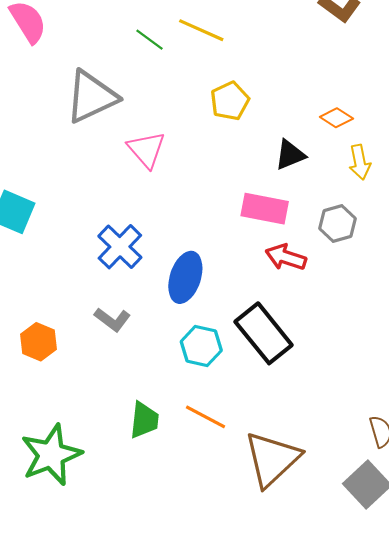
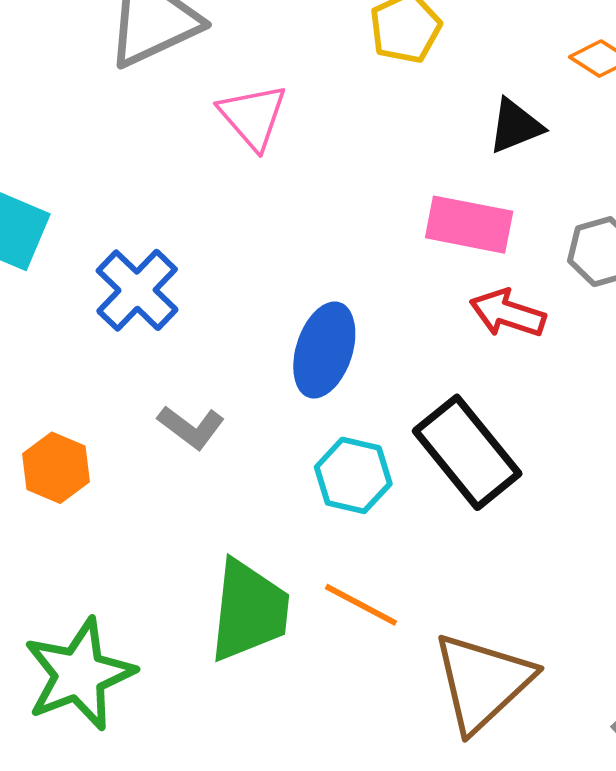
blue cross: (120, 247) -> (137, 290), moved
green trapezoid: (144, 420) -> (249, 611), size x1.5

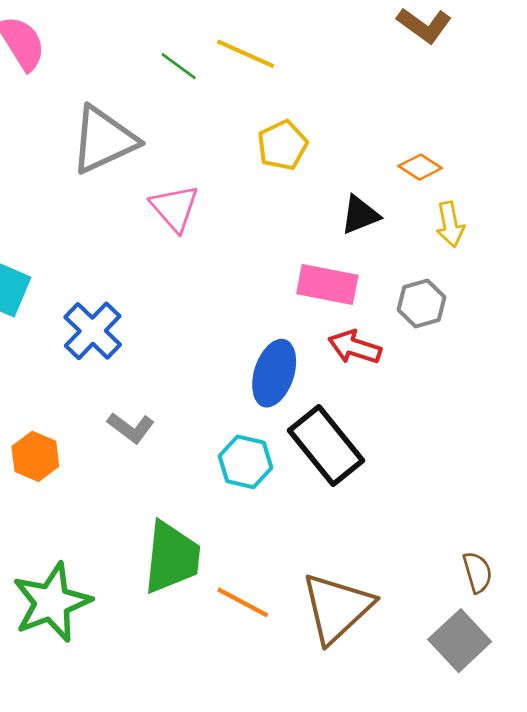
blue ellipse: (324, 350) -> (274, 373), moved
orange line: (361, 605) -> (243, 602), moved

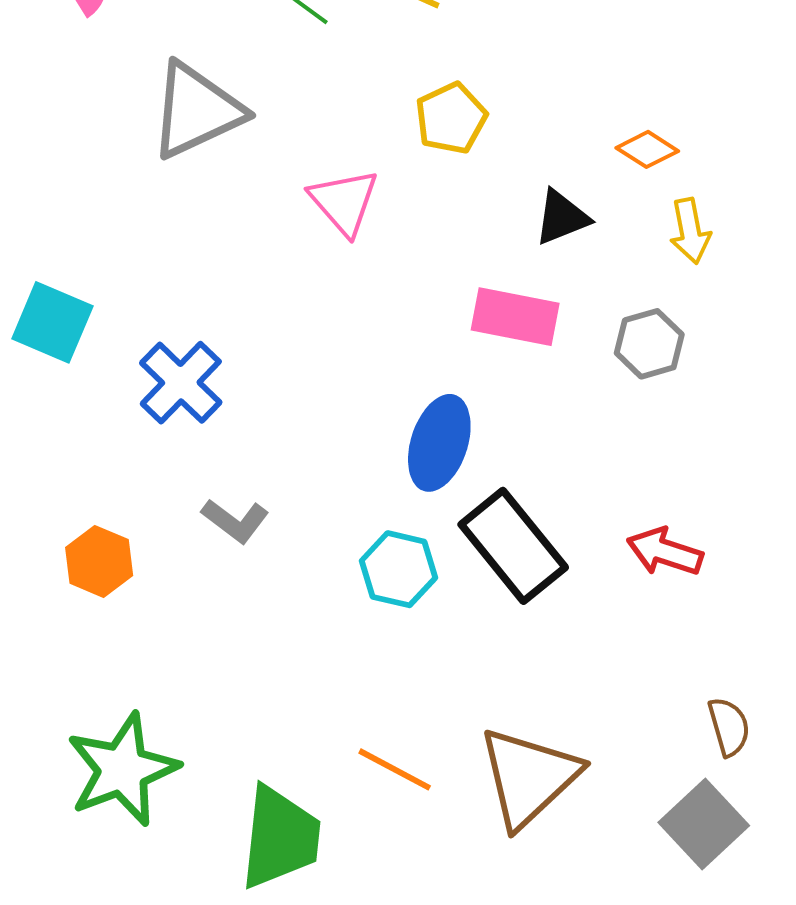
pink triangle: (175, 208) -> (344, 202), moved
red arrow: (355, 347) -> (665, 552), moved
green trapezoid: (172, 557) -> (280, 837), moved

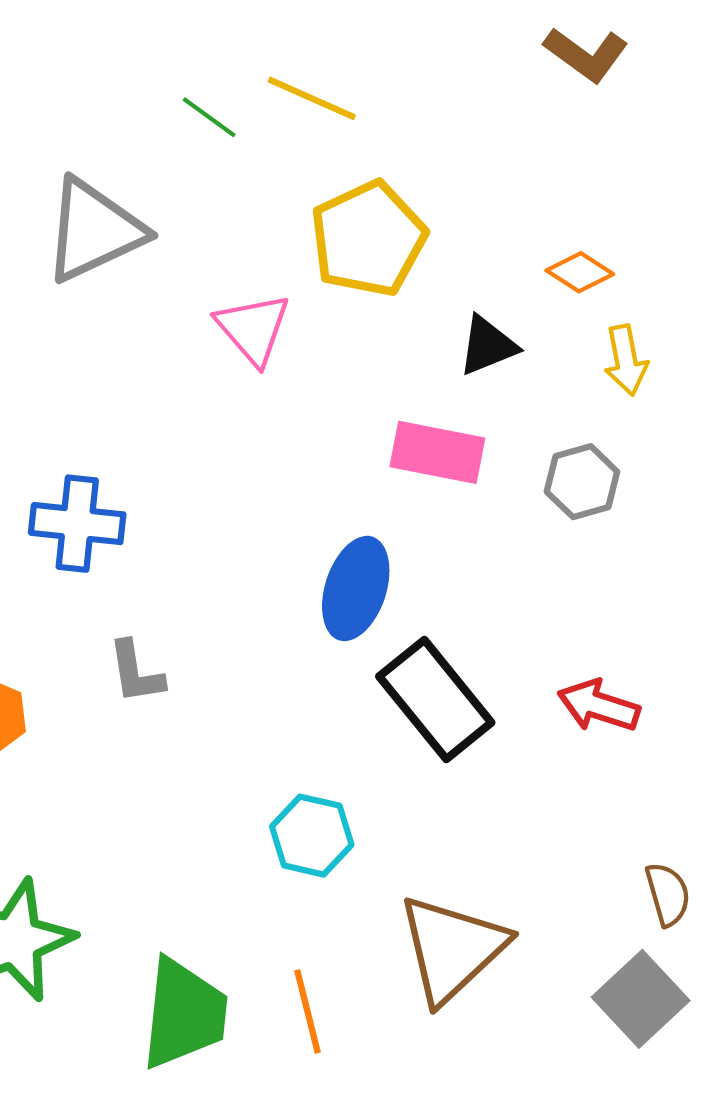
yellow pentagon: (451, 118) -> (368, 239), size x1.5
blue cross: (181, 383) -> (77, 524), turned -38
gray L-shape: (235, 521) -> (136, 672), turned 44
cyan hexagon: (398, 569) -> (312, 836), moved
orange line: (395, 769) -> (308, 1012), moved, turned 48

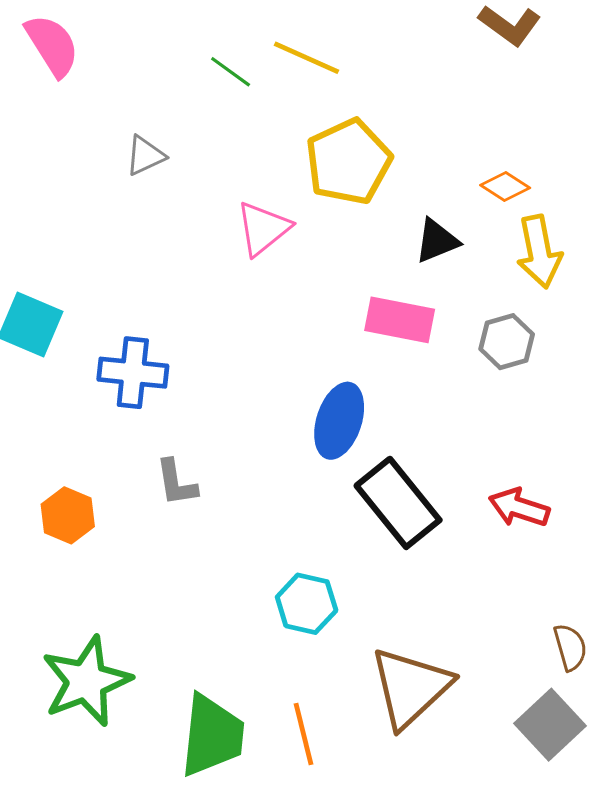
gray triangle: (94, 230) -> (145, 156), size x0.5
pink triangle: (253, 329) -> (263, 228), turned 32
yellow arrow: (626, 360) -> (539, 252), size x1.4

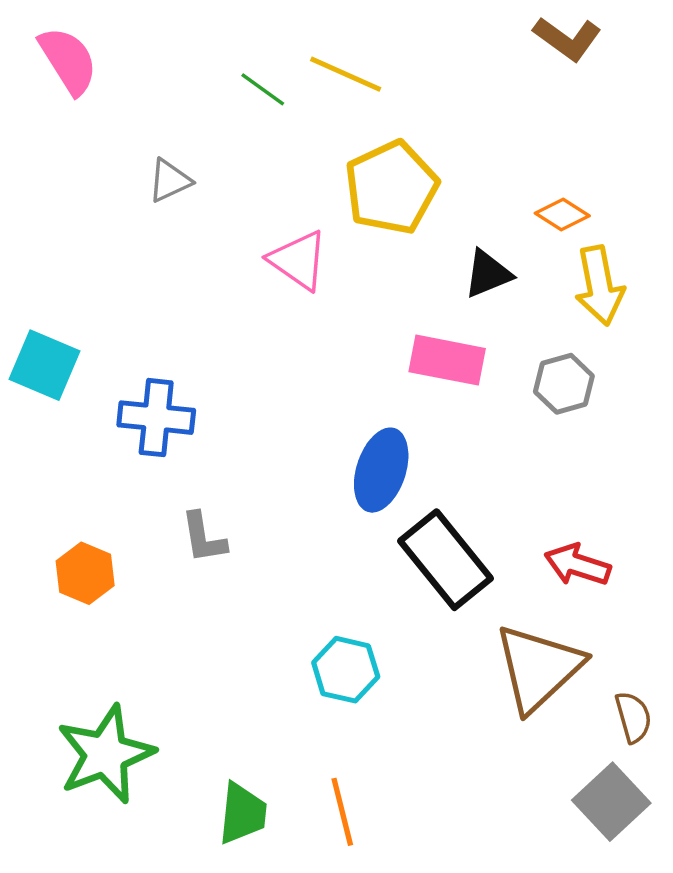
pink triangle: (263, 228) -> (298, 260), turned -46
brown triangle: (410, 687) -> (539, 668), moved
green trapezoid: (212, 736) -> (242, 813), size x0.7

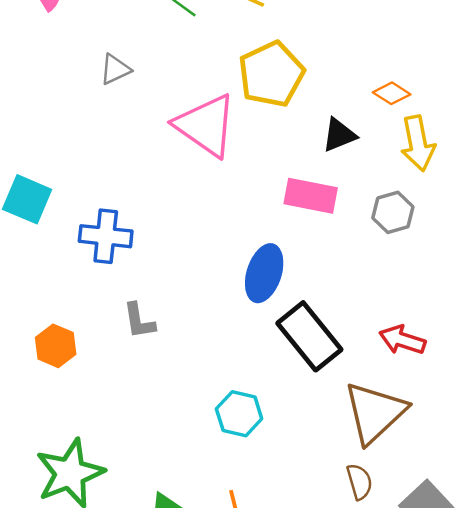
pink triangle: (298, 260) -> (206, 125), size x1.5
brown semicircle: (633, 717) -> (359, 482), moved

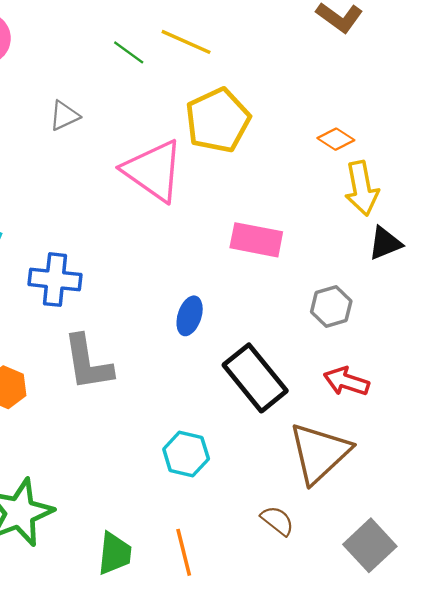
black triangle: (339, 135) -> (385, 243), moved
gray hexagon: (393, 212) -> (331, 306), moved
blue ellipse: (264, 273) -> (190, 316), moved, size x0.7
gray L-shape: (139, 321) -> (88, 363), size x1.6
brown semicircle: (359, 482) -> (277, 521), moved, turned -36

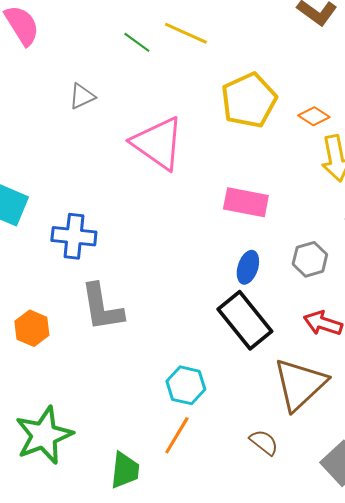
yellow pentagon: (218, 120) -> (249, 100), moved
blue ellipse: (190, 316) -> (248, 267), moved
orange line: (184, 552) -> (177, 435), moved, turned 45

